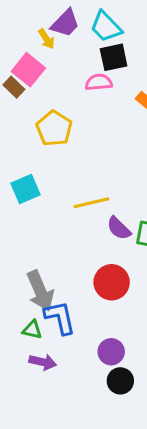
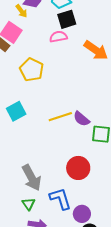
purple semicircle: (119, 228) -> (81, 119), moved
blue L-shape: (60, 318) -> (60, 199), moved
green triangle: (32, 330) -> (29, 204), turned 48

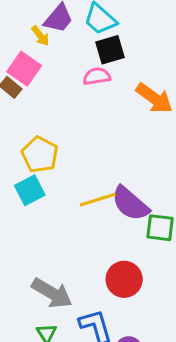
yellow pentagon: (32, 70) -> (40, 155), moved
purple semicircle: (81, 119) -> (130, 204), size x1.5
gray arrow: (32, 178) -> (52, 293), turned -32

